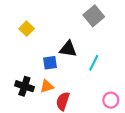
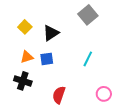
black triangle: (68, 49) -> (51, 33), moved, turned -42
orange triangle: (47, 86) -> (27, 57), moved

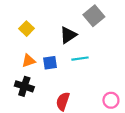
black triangle: (51, 33) -> (68, 35), moved
cyan line: (88, 59) -> (80, 59), moved, turned 56

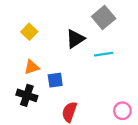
cyan line: (80, 59) -> (104, 54), moved
blue square: (50, 63) -> (55, 80), moved

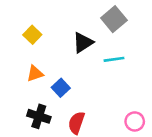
blue square: (55, 80) -> (61, 88), turned -35
black cross: (27, 95) -> (39, 116), moved

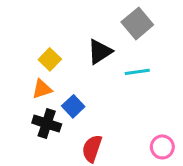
yellow square: (32, 35) -> (50, 59), moved
black cross: (39, 116) -> (47, 123), moved

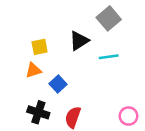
yellow square: (50, 59) -> (40, 47), turned 35
black cross: (47, 123) -> (38, 112), moved

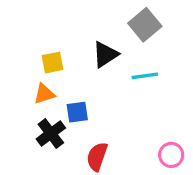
blue square: (58, 84) -> (77, 112), turned 35
black cross: (38, 112) -> (51, 133), moved, turned 35

